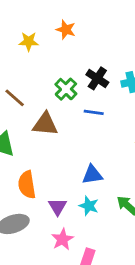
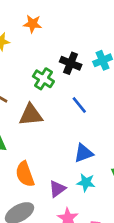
blue line: (94, 112) -> (79, 105), moved, turned 54
purple triangle: (58, 207) -> (57, 189), turned 36

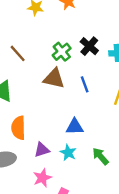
brown triangle: (31, 115) -> (54, 78), moved

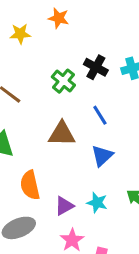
brown triangle: (54, 78) -> (62, 134), moved
blue triangle: (75, 127) -> (102, 156), moved, turned -30

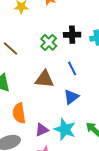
black cross: (96, 67) -> (72, 35), turned -35
cyan star: (97, 203) -> (65, 129), size x1.5

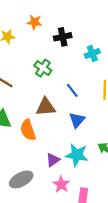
black cross: (72, 35) -> (63, 37), moved
orange semicircle: (19, 113) -> (28, 130), moved

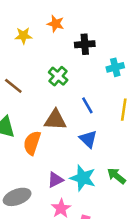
blue triangle: (77, 120) -> (88, 139), turned -35
orange semicircle: (28, 130) -> (32, 143), turned 30

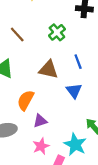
orange semicircle: (32, 143) -> (26, 100), moved
cyan star: (83, 178) -> (75, 144), moved

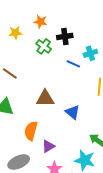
green cross: (57, 32) -> (44, 46), moved
blue line: (78, 62) -> (73, 64), moved, turned -32

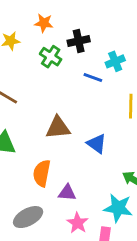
purple triangle: (48, 146) -> (67, 193), turned 40

